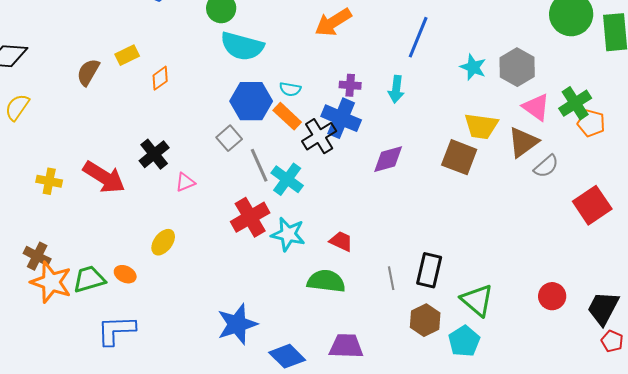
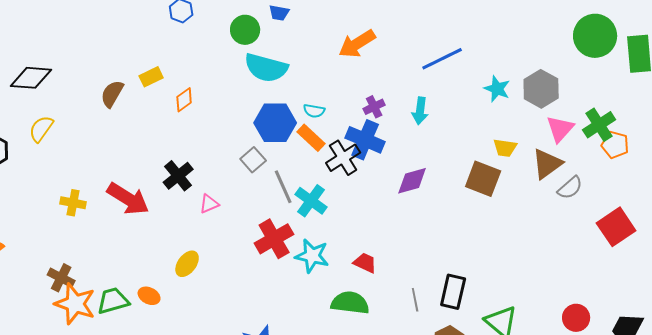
blue line: (418, 37) -> (442, 59), turned 42
purple cross: (350, 85) -> (374, 107), turned -30
pink triangle: (536, 107) -> (560, 129), turned 36
yellow trapezoid: (481, 126) -> (505, 148), size x0.7

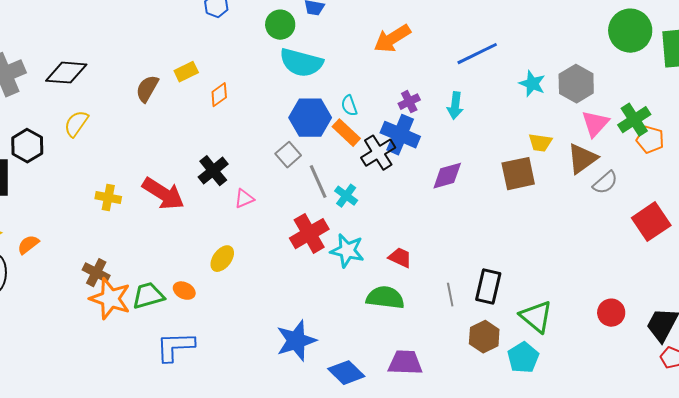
cyan semicircle: (314, 111) -> (349, 106), turned 60
brown square: (483, 179) -> (518, 174), turned -33
cyan cross: (311, 201) -> (346, 196), size x0.7

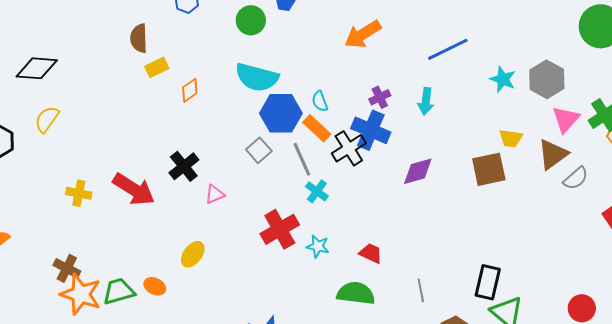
cyan semicircle: (301, 63) -> (257, 77), moved
brown semicircle: (147, 89) -> (139, 38), moved, turned -32
gray line: (318, 182) -> (302, 159), moved
cyan star: (347, 251) -> (318, 246), size x0.7
black rectangle: (488, 287) -> (488, 282), moved

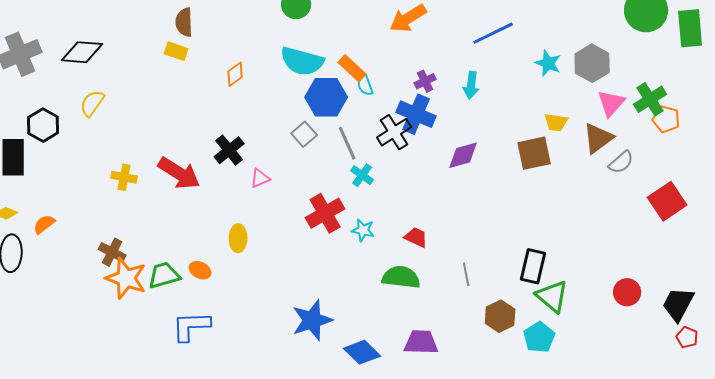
yellow rectangle: (157, 67) -> (176, 51), moved, turned 45
orange rectangle: (317, 128) -> (352, 68), moved
yellow ellipse: (193, 254) -> (238, 238), turned -36

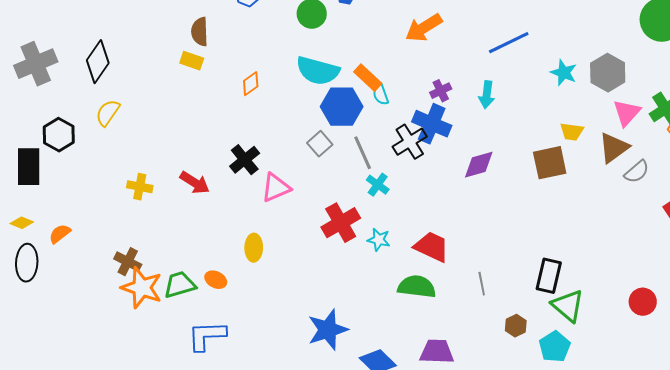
black diamond: (82, 52) -> (98, 62), turned -60
red arrow: (179, 173) -> (195, 183), size x0.7
pink triangle: (260, 178) -> (276, 188), size x1.5
red trapezoid: (416, 237) -> (432, 247), size x1.5
brown hexagon: (500, 316) -> (516, 326), size x0.7

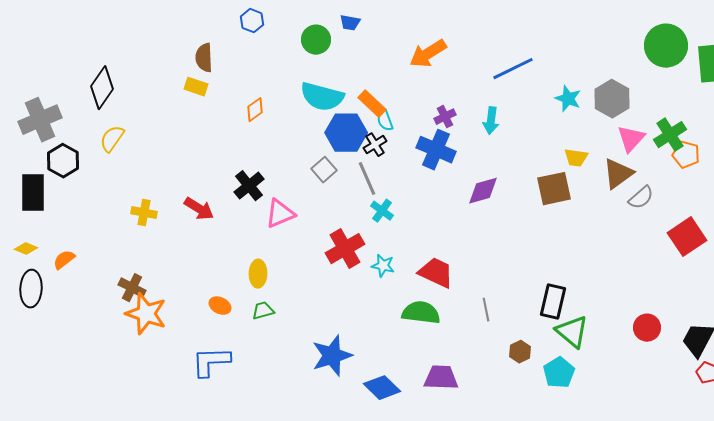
gray cross: (36, 64) -> (40, 120), moved
black cross: (410, 142) -> (375, 145), moved, size x0.7
green trapezoid: (180, 285) -> (263, 311), moved, size x0.7

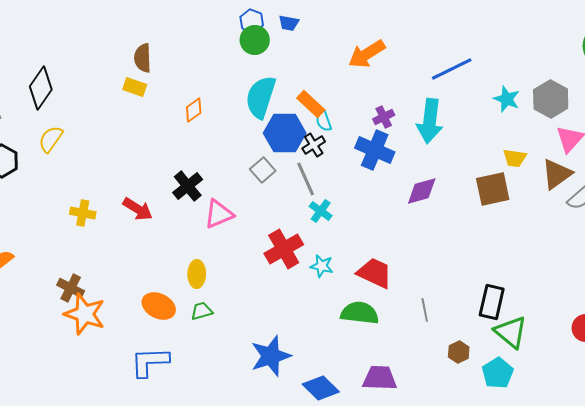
blue hexagon: (252, 21) -> (252, 21), moved
cyan semicircle: (322, 97) -> (261, 97), turned 93
cyan arrow: (491, 121) -> (430, 121), size x1.6
orange ellipse: (220, 306) -> (159, 306), size x1.5

